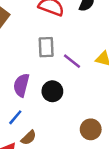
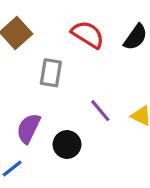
gray rectangle: (46, 47) -> (51, 73), moved

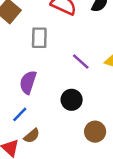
black circle: (67, 144) -> (72, 100), moved

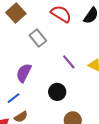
gray rectangle: (39, 38) -> (38, 38), turned -48

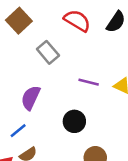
purple line: (69, 62) -> (89, 82), turned -35

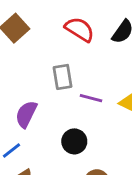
gray rectangle: (48, 52) -> (63, 77), moved, turned 30

